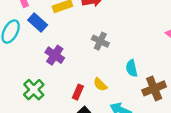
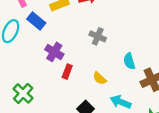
green cross: (34, 90) -> (23, 93), moved
red rectangle: (78, 92) -> (67, 72), moved

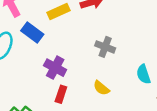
red rectangle: (67, 72) -> (61, 94), moved
yellow semicircle: (100, 78) -> (101, 88), moved

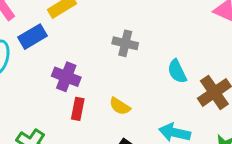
blue rectangle: (32, 32) -> (32, 37), turned -60
yellow semicircle: (101, 88) -> (120, 106), moved

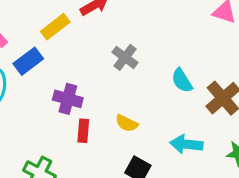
gray cross: (125, 43) -> (125, 57), turned 30

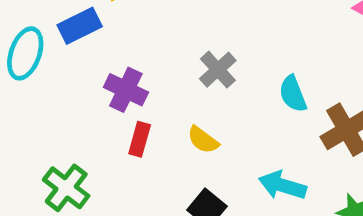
gray cross: (125, 57) -> (218, 70), moved

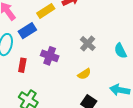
red rectangle: (140, 139) -> (22, 65), moved
yellow semicircle: (203, 140) -> (84, 74), turned -64

